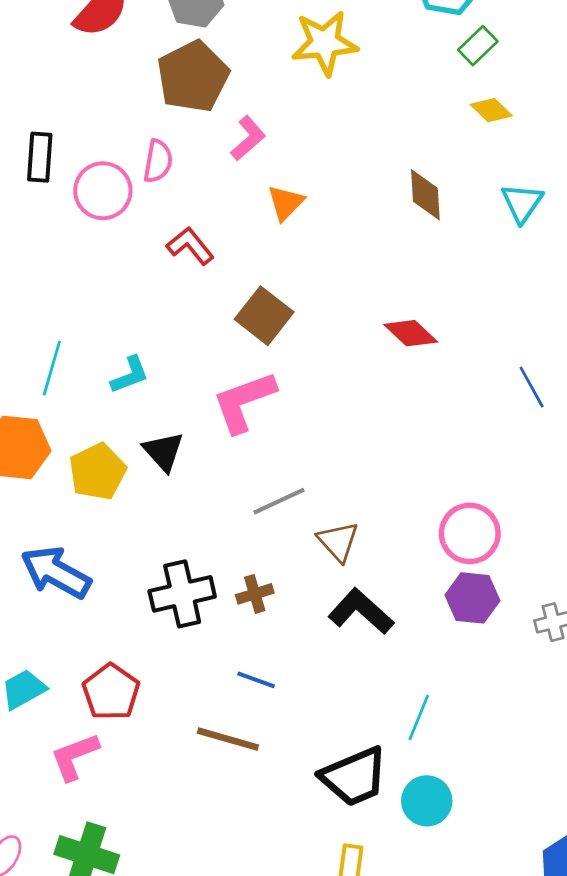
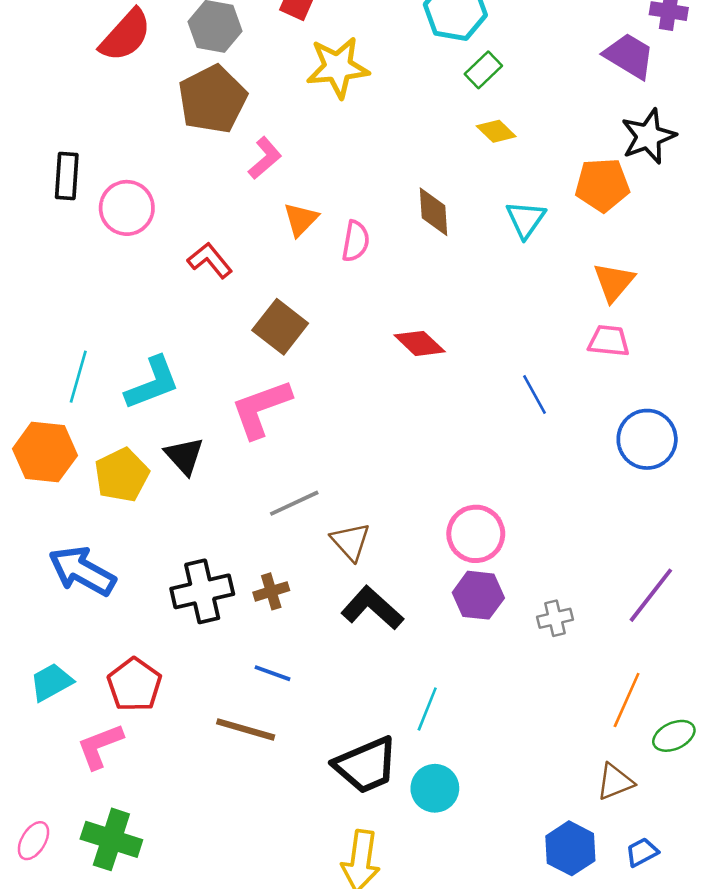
pink semicircle: (158, 161) -> (356, 241), moved
cyan L-shape: (130, 375) -> (152, 383), size x1.5

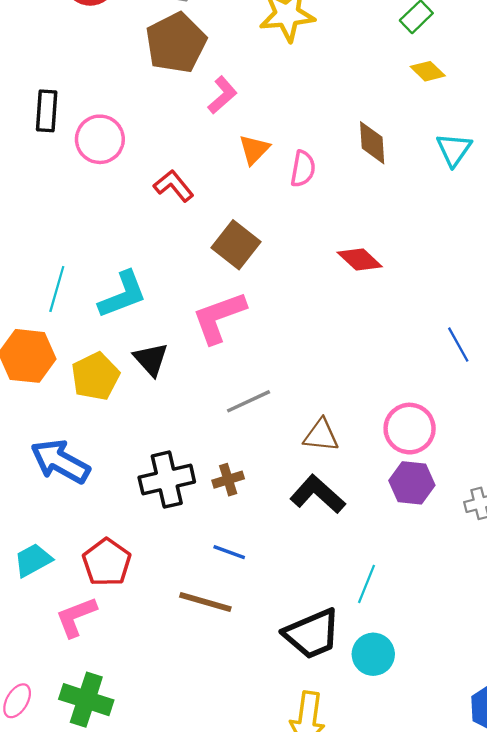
blue line: (535, 395) -> (458, 345), moved
brown triangle: (350, 542) -> (321, 435), moved, turned -42

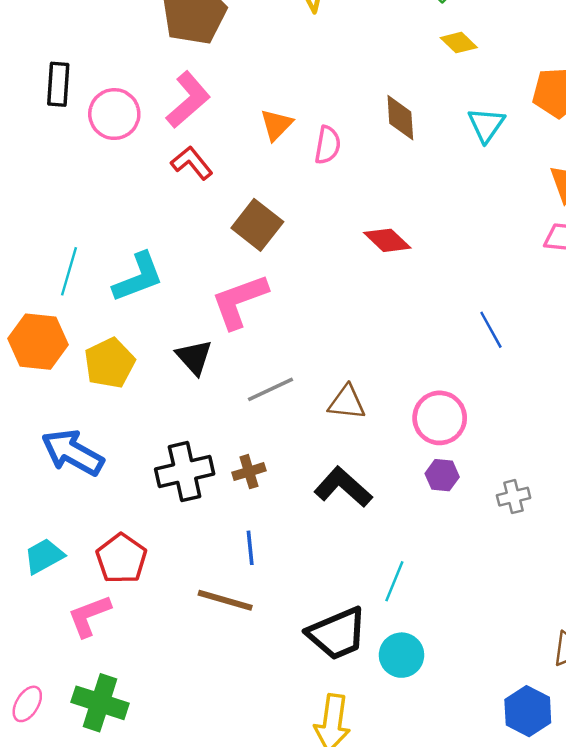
pink L-shape: (222, 95) -> (188, 100), moved, size x1.4
black triangle: (151, 359) -> (194, 357), moved
brown triangle: (321, 435) -> (347, 402), moved
purple hexagon: (412, 483) -> (442, 475), size x0.7
blue line: (229, 552) -> (250, 548), turned 64

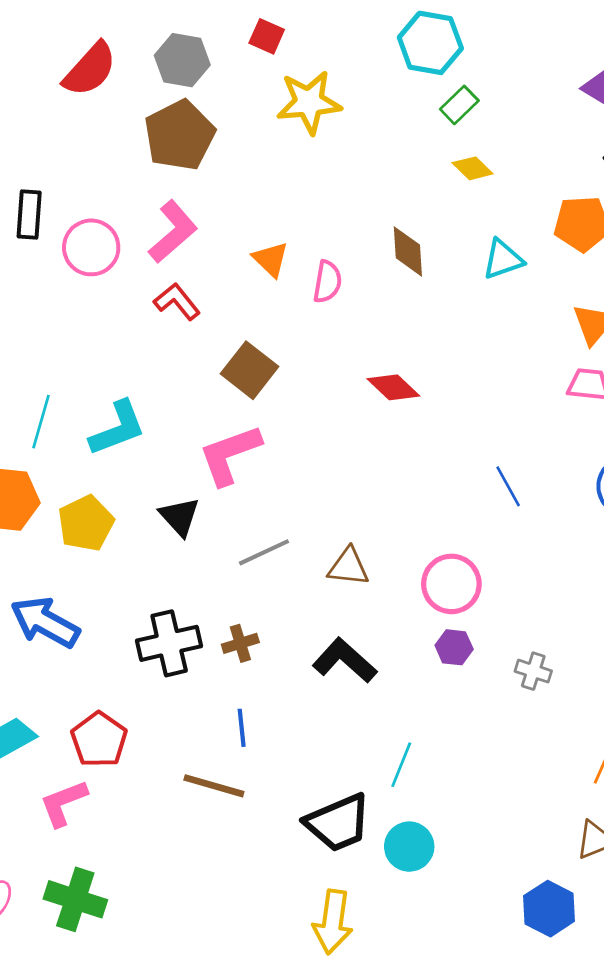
orange triangle: (276, 125) -> (271, 259), turned -30
cyan triangle: (486, 125) -> (503, 259), turned 36
gray cross: (514, 497) -> (533, 671), turned 32

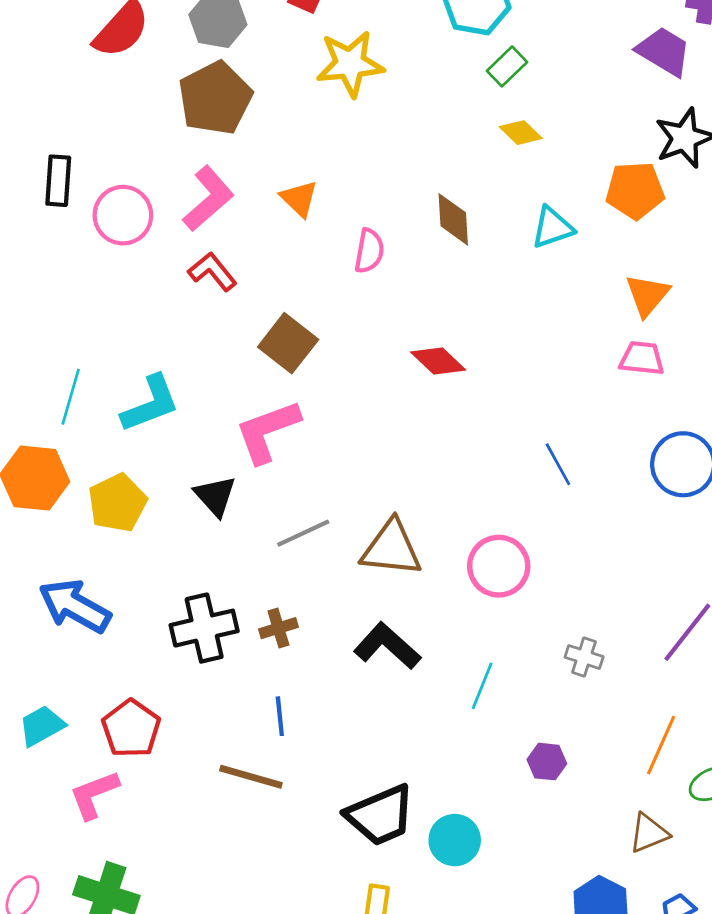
orange triangle: (271, 259) -> (299, 199), moved
brown triangle: (349, 567) -> (391, 548), size x1.4
purple hexagon: (454, 647) -> (547, 762), moved
cyan line: (401, 765) -> (482, 686), moved

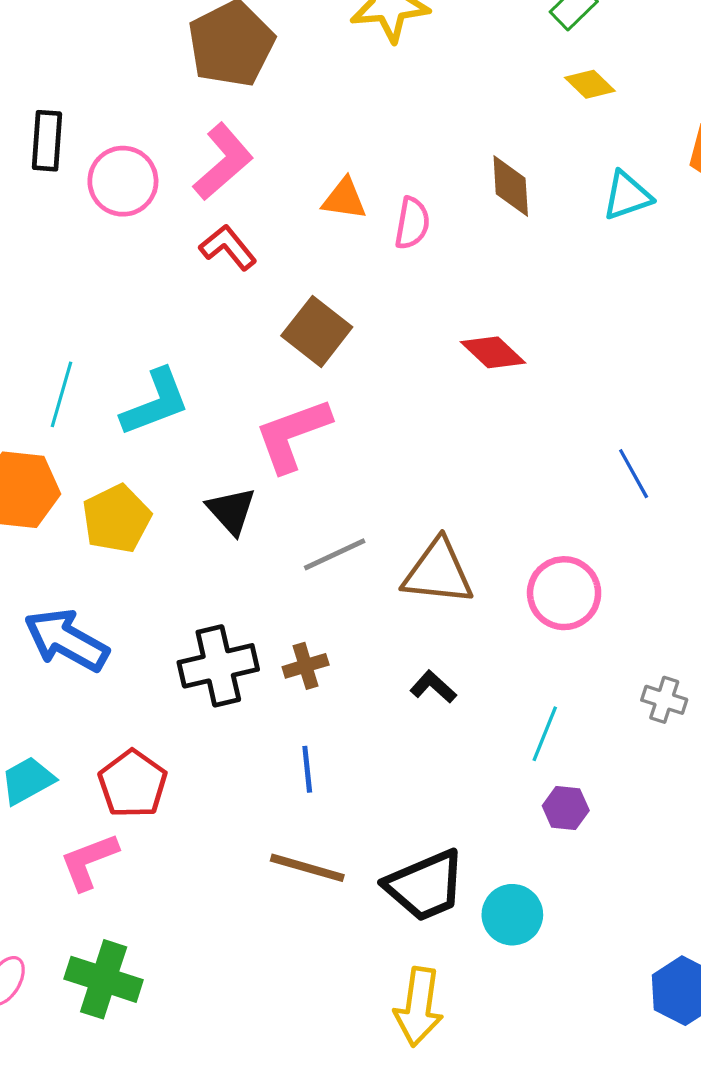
orange triangle: (299, 199) -> (344, 199), moved, turned -36
black L-shape: (387, 646) -> (433, 687), size x0.6
purple hexagon: (547, 762) -> (566, 808), moved
brown line: (251, 777) -> (307, 868), moved

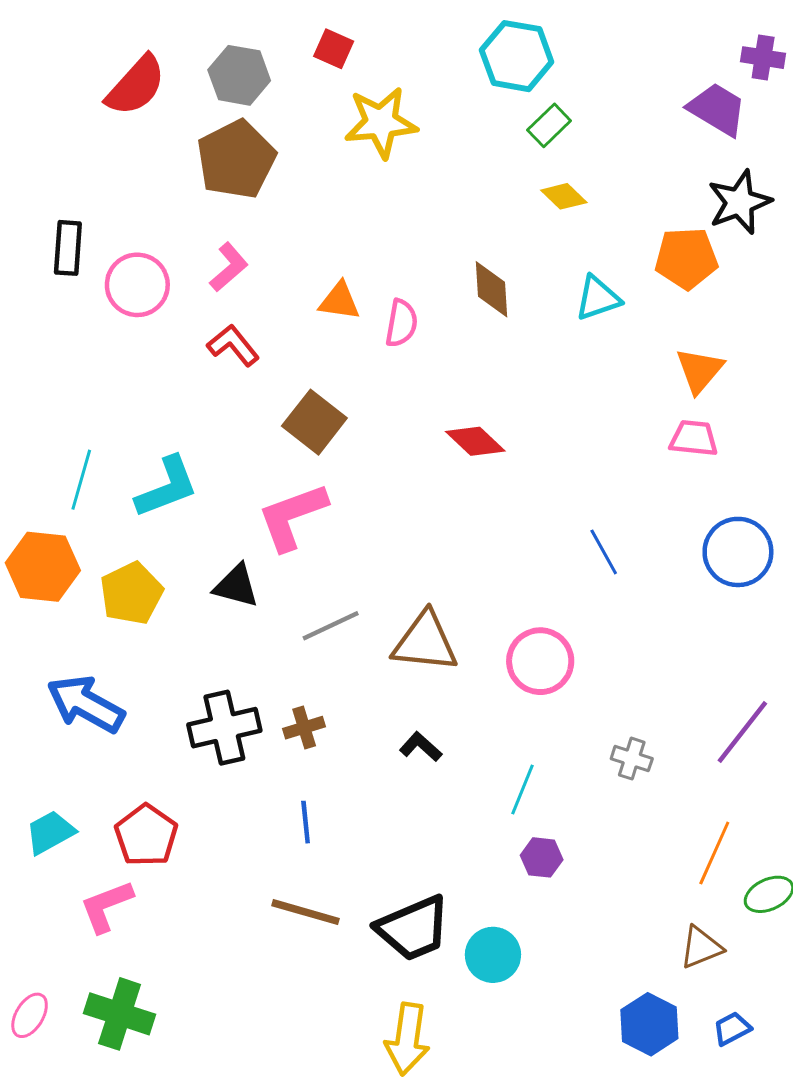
pink L-shape: (223, 162) -> (229, 267), size x0.7
black triangle: (231, 511) -> (236, 586), turned -33

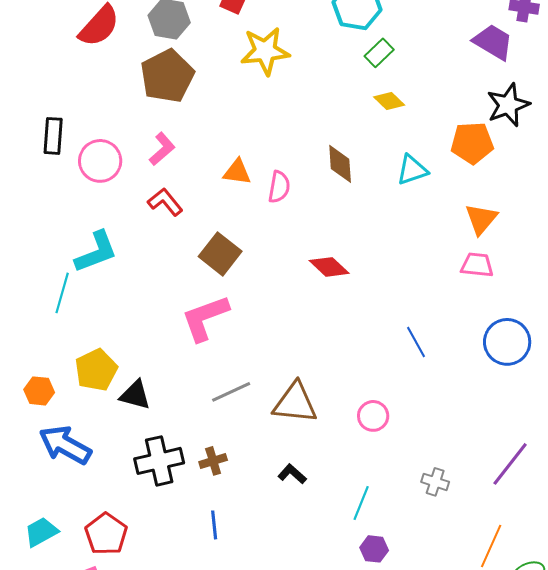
cyan L-shape: (167, 487) -> (96, 252), moved
orange hexagon: (43, 567) -> (39, 391), moved, size x0.6
black triangle: (236, 586) -> (135, 395), moved
pink circle: (540, 661) -> (373, 416), size x0.7

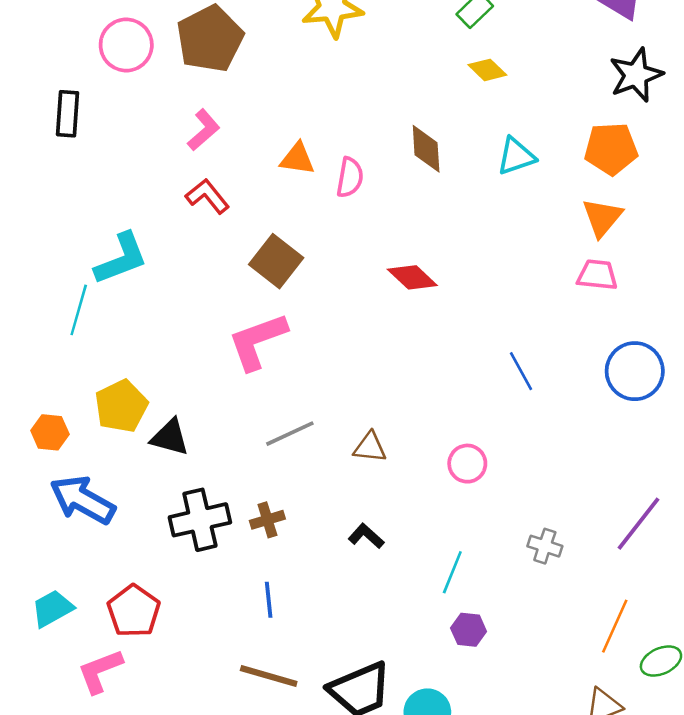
orange pentagon: (472, 143) -> (611, 149), moved
pink circle: (100, 161) -> (126, 45), moved
brown triangle: (295, 403) -> (370, 447), size x0.6

